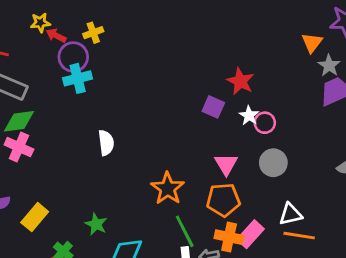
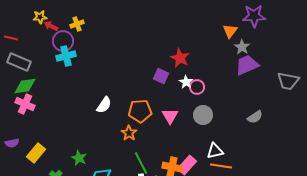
white semicircle: (106, 143) -> (104, 105), moved, turned 42
orange star: (168, 188) -> (129, 133), size x0.7
orange pentagon: (223, 200) -> (140, 111), moved

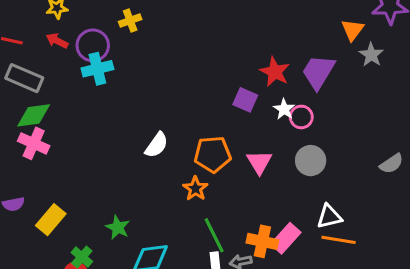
yellow cross: (77, 24) -> (130, 20), moved
red arrow: (51, 26) -> (57, 41), moved
purple trapezoid: (247, 65) -> (318, 72), moved, turned -35

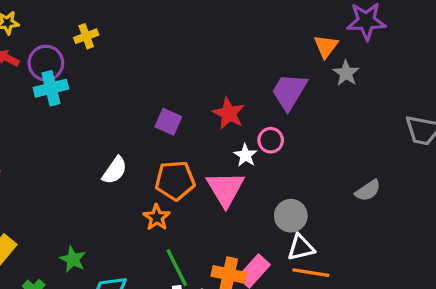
red star: (275, 72) -> (229, 113), moved
purple square: (245, 100) -> (168, 122), moved
white star: (284, 109) -> (245, 155), moved
gray circle: (311, 161) -> (291, 216), moved
pink triangle: (259, 162) -> (225, 189), size x1.4

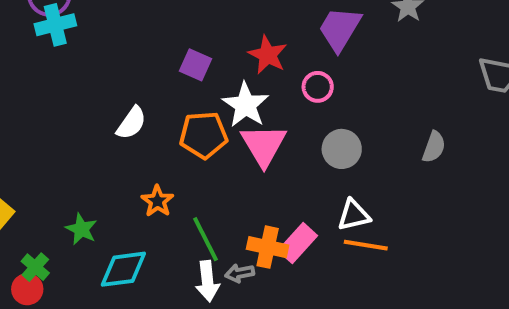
white star: (245, 155) -> (246, 105), moved, size x1.6
gray semicircle: (368, 191) -> (434, 147), turned -36
gray circle: (291, 216) -> (342, 149), moved
orange star: (157, 217) -> (157, 201), moved

